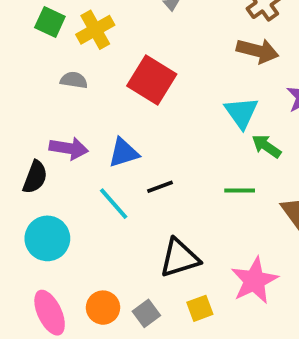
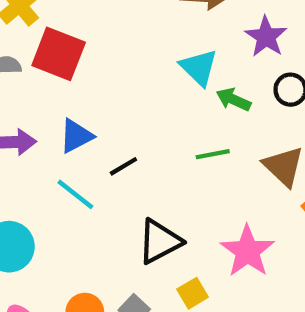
red square: (152, 80) -> (59, 54), moved

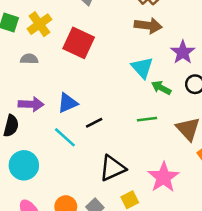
red square: (59, 54) -> (79, 43), moved

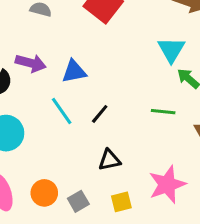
black line: (94, 123) -> (100, 114), moved, turned -36
black triangle: (112, 168) -> (109, 160), size x0.7

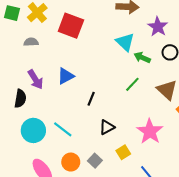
purple arrow: (31, 63) -> (35, 79), turned 60
cyan line: (62, 111) -> (63, 129), moved
green line: (163, 112) -> (132, 84), turned -35

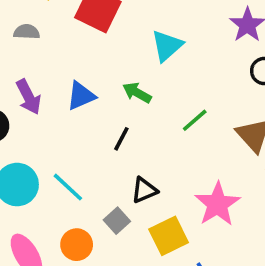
cyan triangle: (125, 42) -> (167, 46), moved, turned 30
green arrow: (142, 58) -> (137, 93), moved
yellow square: (123, 152) -> (169, 236), size x1.5
gray square: (95, 161) -> (117, 221), moved

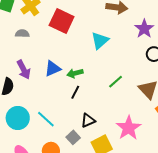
green arrow: (137, 93) -> (75, 73), moved, turned -42

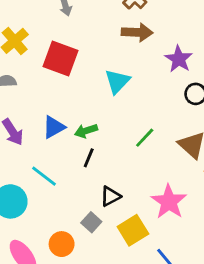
cyan line: (46, 119) -> (44, 176), moved

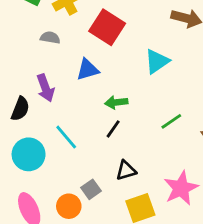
blue triangle: (54, 127) -> (87, 70), moved
gray square: (91, 222) -> (91, 189), moved

